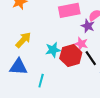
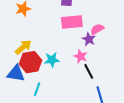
red hexagon: (71, 55) -> (30, 62), moved

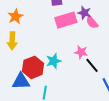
pink semicircle: (97, 29) -> (92, 22), turned -88
purple star: (89, 39) -> (84, 13), moved
yellow arrow: (23, 47) -> (12, 41), moved, turned 144

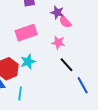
pink rectangle: (66, 20) -> (26, 33), moved
pink star: (81, 52) -> (58, 43), moved

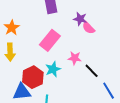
pink rectangle: (26, 33) -> (50, 40), turned -30
pink star: (58, 43) -> (75, 58), moved

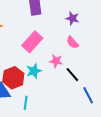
purple star: (80, 19) -> (72, 18), moved
pink semicircle: (88, 28) -> (72, 42), moved

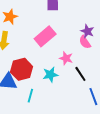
purple star: (72, 18) -> (87, 31), moved
cyan star: (34, 71) -> (50, 75), moved

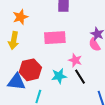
pink rectangle: (45, 36) -> (55, 38), turned 35
black line: (80, 74) -> (80, 77), moved

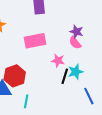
cyan star: (59, 76) -> (76, 72), moved
black line: (80, 77) -> (65, 76), turned 56

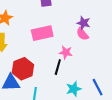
cyan star: (76, 72) -> (74, 89), moved
black line: (65, 76) -> (58, 67), moved

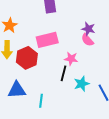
red hexagon: (23, 69) -> (27, 58), moved
cyan star: (74, 89) -> (82, 84), moved

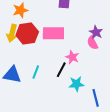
red hexagon: (27, 58) -> (27, 33), moved
cyan line: (41, 101) -> (36, 72), moved

